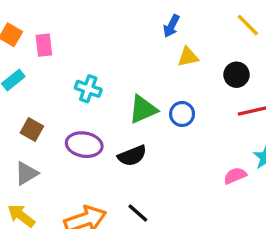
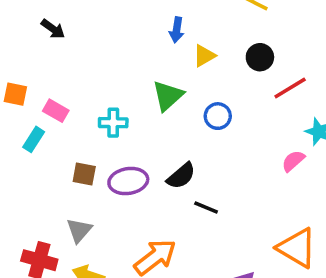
pink rectangle: (44, 45) -> (56, 111), moved, turned -35
green triangle: (143, 109) -> (168, 96), moved
brown square: (32, 129) -> (84, 174), moved
black line: (138, 213) -> (206, 208), moved

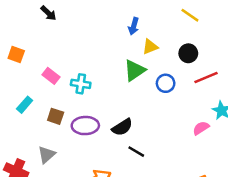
green triangle: (168, 96) -> (135, 70), moved
pink rectangle: (56, 111) -> (51, 76), moved
blue circle: (218, 116) -> (166, 83), moved
cyan rectangle: (34, 139) -> (25, 105), moved

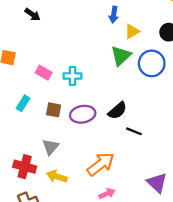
blue circle: (166, 83) -> (152, 63), size x1.5

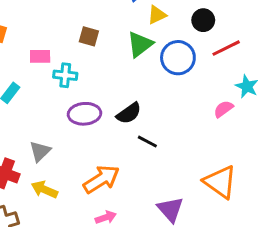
pink rectangle: (44, 73) -> (40, 56), turned -35
cyan cross: (73, 76) -> (65, 75), moved
brown square: (54, 110) -> (89, 36), moved

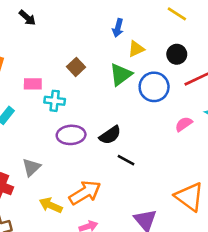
brown square: (89, 36) -> (76, 67), turned 30
pink semicircle: (223, 109) -> (184, 124), moved
yellow arrow: (44, 189) -> (51, 205), moved

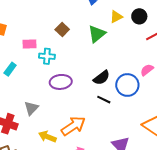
yellow triangle: (136, 49) -> (116, 17), moved
blue circle: (154, 87) -> (127, 85), moved
black semicircle: (110, 135) -> (101, 78), moved

